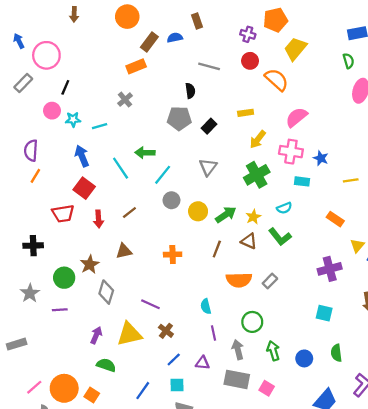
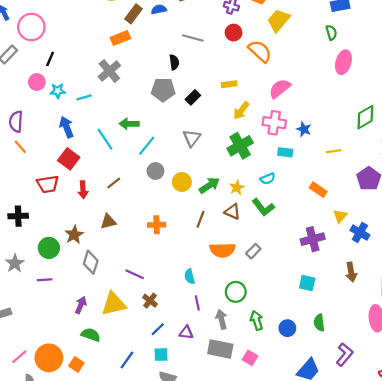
gray cross: (125, 100) -> (109, 71), size x1.5
orange line: (35, 176) -> (20, 147), turned -72

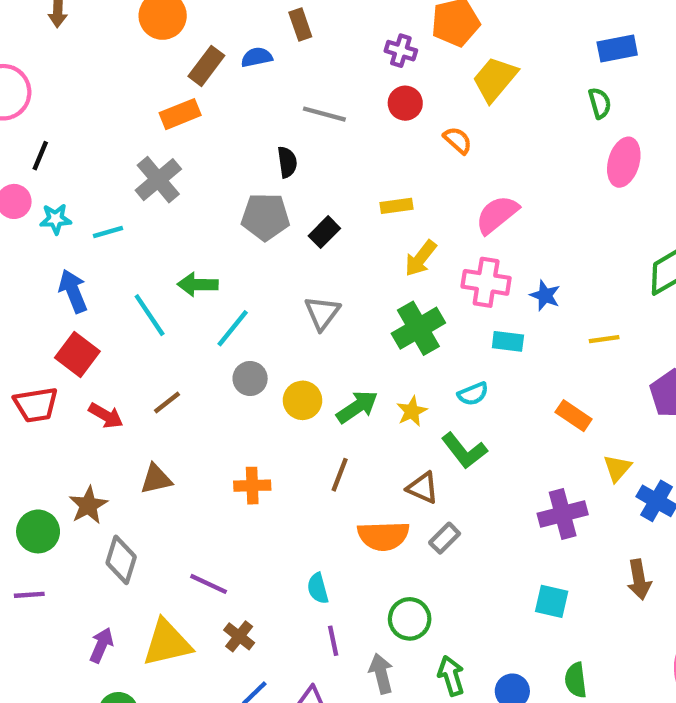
orange semicircle: (260, 51) -> (458, 140), size x0.6
red arrow: (83, 190) -> (106, 416), turned -56
brown triangle: (232, 212) -> (423, 488), moved

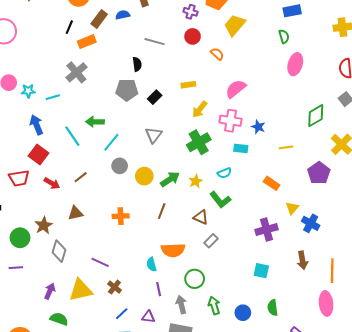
black line: (40, 156) -> (69, 27), moved
orange semicircle: (383, 536) -> (173, 250), moved

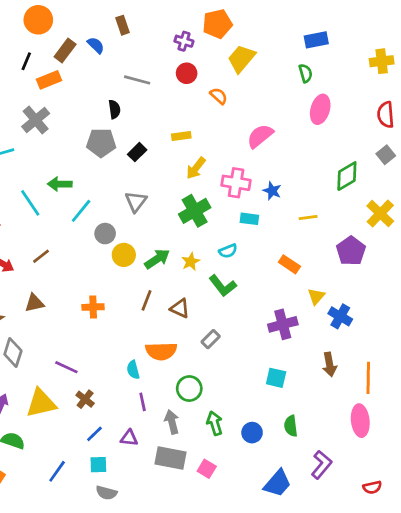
blue semicircle: (123, 15) -> (96, 45), turned 56
pink semicircle: (236, 89) -> (260, 136), moved
gray circle: (120, 166) -> (105, 234), moved
brown triangle: (201, 217) -> (180, 308), moved

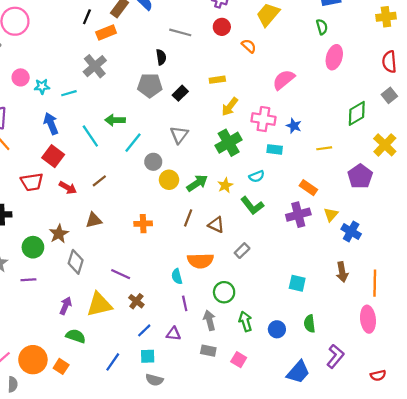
purple cross: (283, 324) -> (298, 215), moved
gray rectangle: (171, 458) -> (208, 351), size x0.6

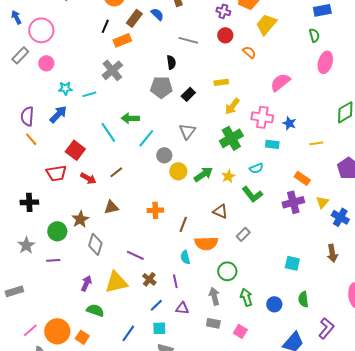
pink circle: (21, 77) -> (46, 63), moved
blue arrow: (51, 124) -> (58, 114), moved, turned 66
brown line: (188, 218) -> (183, 224), moved
purple line: (185, 303) -> (175, 281), moved

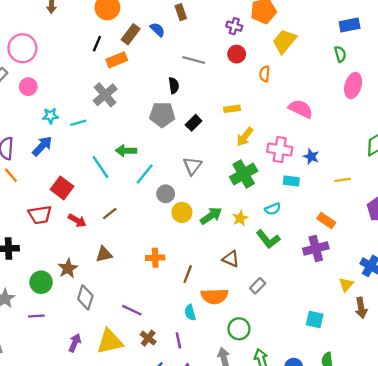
orange semicircle: (249, 52) -> (265, 74), turned -128
pink semicircle: (280, 82) -> (301, 109), turned 65
yellow triangle: (322, 202) -> (346, 285), moved

